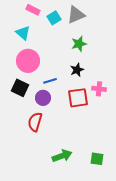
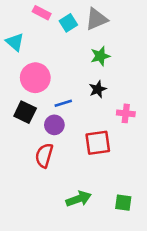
cyan triangle: (23, 33) -> (15, 42), moved
red square: (78, 98) -> (98, 143), moved

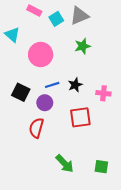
pink circle: (35, 78) -> (41, 55), moved
black star: (98, 89) -> (75, 85), moved
green arrow: (79, 199) -> (65, 164), turned 66

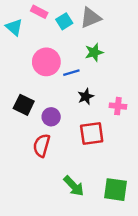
cyan triangle: (12, 35) -> (14, 27), moved
blue line: (52, 85) -> (71, 73), moved
green square: (101, 167) -> (116, 190), size x1.5

